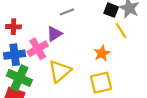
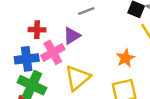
red cross: (14, 27) -> (37, 30), moved

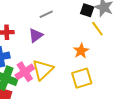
pink cross: (53, 52) -> (25, 72), moved

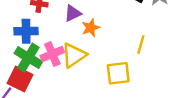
yellow line: (97, 29) -> (141, 45), moved, turned 42
orange star: (81, 51) -> (91, 28), moved

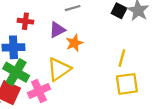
pink cross: (52, 54) -> (39, 91), moved
yellow square: (118, 73) -> (127, 84), moved

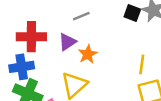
red cross: (25, 21) -> (31, 37), size x1.6

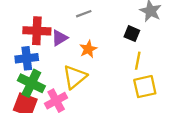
black square: (132, 13) -> (132, 34), moved
purple triangle: (67, 42) -> (59, 38), moved

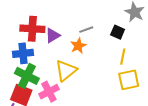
gray line: (84, 14) -> (86, 30), moved

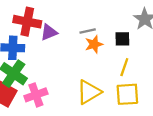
black square: (118, 32) -> (122, 39), turned -32
orange star: (78, 46) -> (94, 44), moved
yellow triangle: (66, 71) -> (89, 92), moved

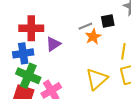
purple triangle: (49, 32) -> (53, 44), moved
black square: (122, 39) -> (108, 21), moved

